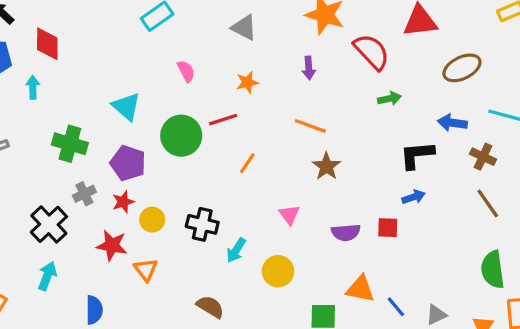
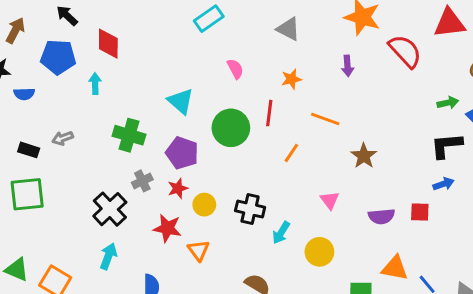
green arrow: (389, 99) -> (448, 103), moved
red line: (223, 120) -> (269, 113), turned -65
orange line: (310, 126) -> (325, 119), moved

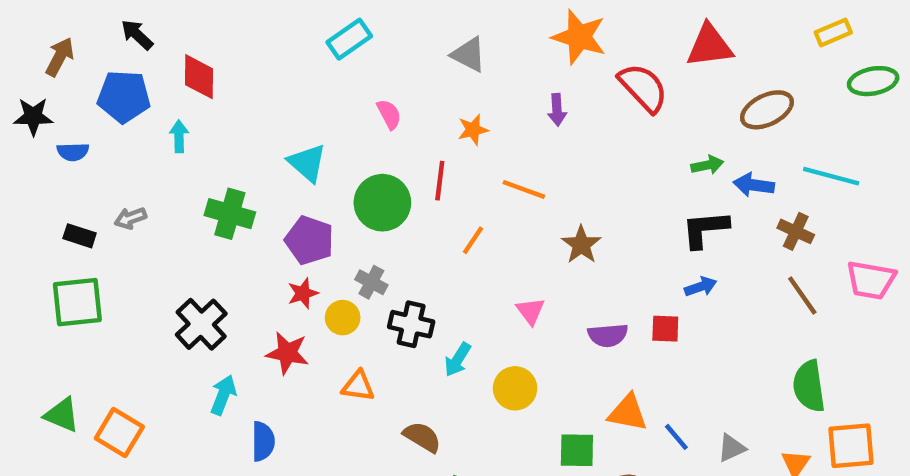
gray cross: (142, 181) -> (371, 282), moved, turned -36
orange triangle: (198, 250) -> (358, 386), moved, turned -45
cyan arrow: (108, 256) -> (223, 395), moved

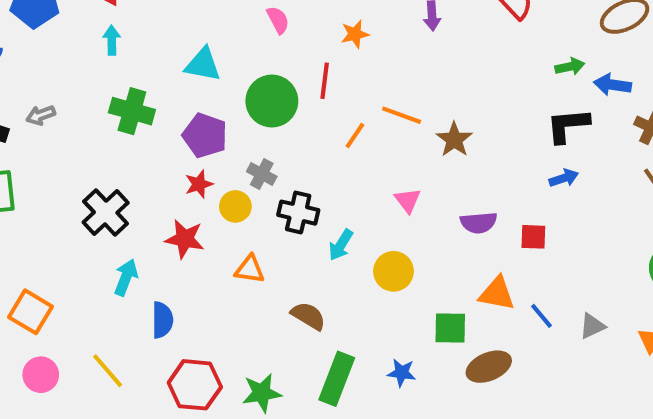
cyan arrow: (179, 136) -> (112, 40), moved
cyan triangle: (307, 163) -> (203, 65), turned -30
orange line: (524, 189) -> (402, 115), moved
red square: (665, 329) -> (533, 237), moved

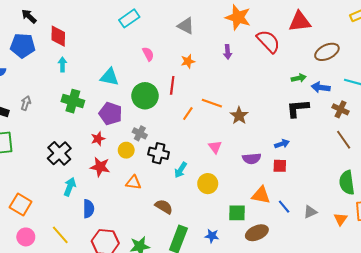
gray arrow: (41, 115) -> (26, 103), turned 128
blue arrow: (564, 178) -> (282, 144), moved
red star: (199, 184) -> (98, 139), moved

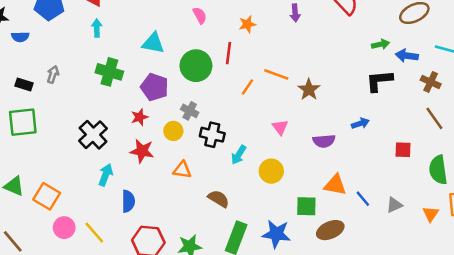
red square: (280, 166) -> (403, 150), moved
blue star: (212, 236) -> (276, 234), size x1.6
pink circle: (26, 237) -> (64, 228), moved

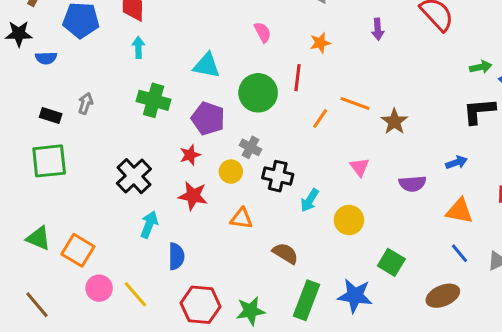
orange triangle: (335, 185) -> (459, 211), moved
green square: (306, 206) -> (391, 262), turned 30
brown ellipse: (330, 230) -> (443, 296), moved

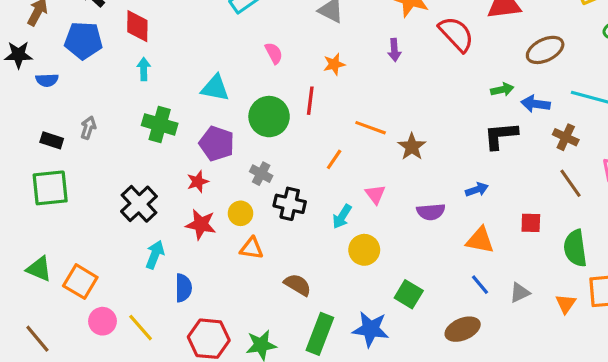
orange line: (320, 119) -> (334, 159), moved
yellow circle: (231, 172) -> (241, 213), moved
cyan arrow: (310, 200) -> (342, 217), moved

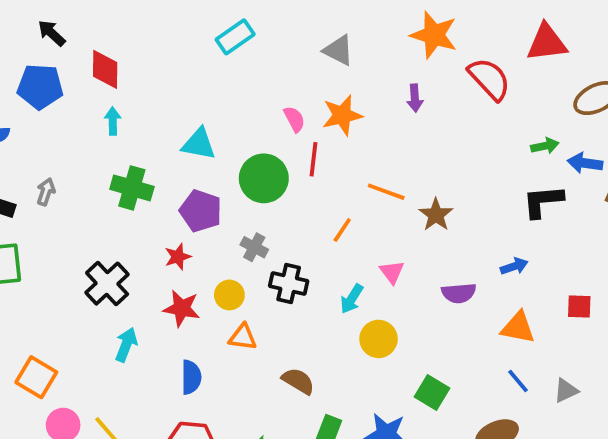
pink semicircle: (274, 53) -> (294, 119), moved
orange star: (334, 64) -> (342, 115), size x1.5
blue semicircle: (183, 288) -> (191, 377), moved

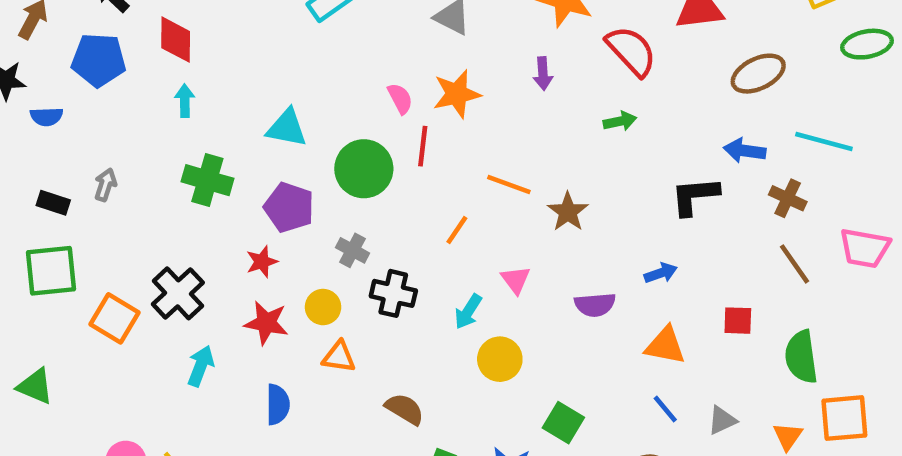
green arrow: (545, 146) -> (620, 121), moved
orange square: (36, 377) -> (115, 318), moved

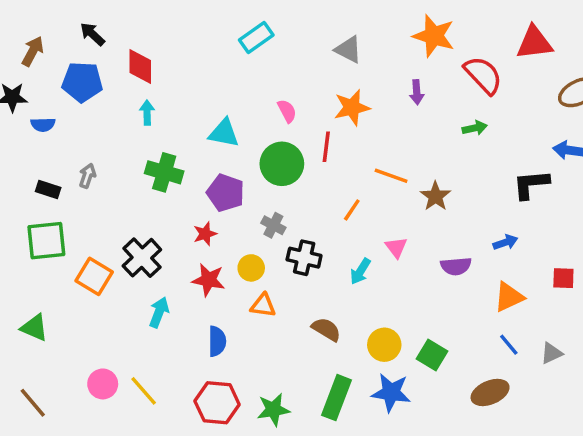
pink semicircle: (400, 98) -> (287, 111), moved
orange triangle: (665, 346) -> (509, 297), turned -36
yellow circle: (500, 359) -> (384, 345), moved
brown semicircle: (405, 409) -> (326, 329), moved

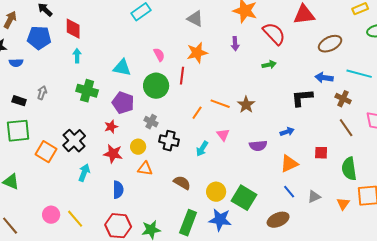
orange line: (391, 176) -> (220, 104), moved
green square: (432, 355) -> (244, 198), size x1.4

